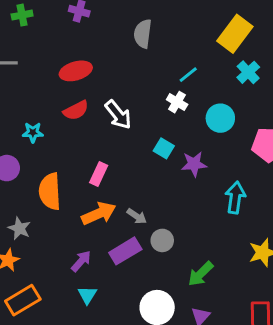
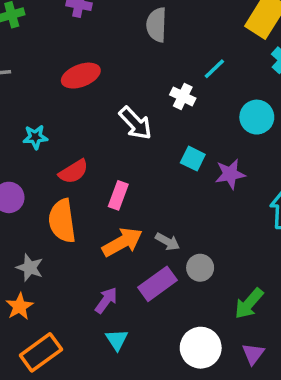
white cross: (177, 102) -> (183, 96), moved
red semicircle: (76, 110) -> (74, 172), moved
cyan star: (33, 132) -> (35, 137), moved

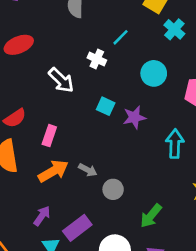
purple rectangle: (157, 284) -> (77, 228), moved

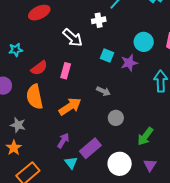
white cross: (97, 59) -> (99, 20), turned -32
cyan circle: (154, 73) -> (144, 42), moved
pink rectangle: (49, 136) -> (66, 71), moved
gray arrow: (88, 170) -> (103, 91), moved

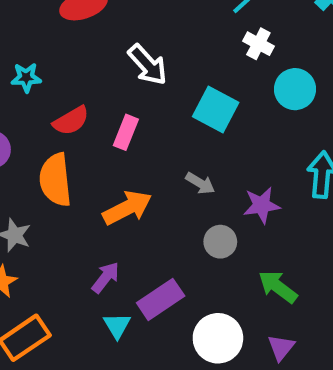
white cross: (99, 20) -> (258, 44), moved, turned 32
cyan square: (107, 55) -> (216, 110), size x1.5
purple star: (129, 63) -> (262, 205), moved
green arrow: (145, 136) -> (278, 287), turned 84

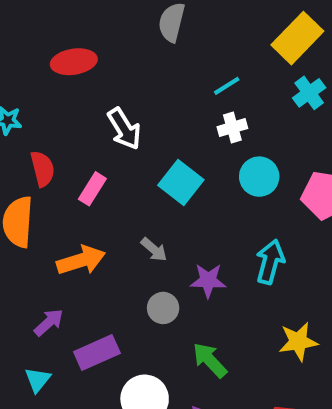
white cross: (258, 44) -> (232, 128), turned 36
red semicircle: (71, 121) -> (43, 169), turned -84
cyan triangle: (117, 326) -> (38, 380), moved

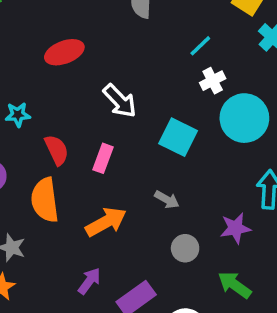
cyan circle: (259, 177) -> (244, 118), size x1.4
purple star: (208, 280) -> (235, 228), moved

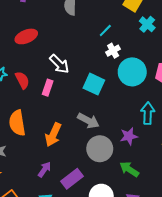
red semicircle: (57, 150) -> (22, 80), moved
pink rectangle: (103, 158) -> (48, 88), moved
gray arrow: (167, 200) -> (88, 121), size x1.5
orange arrow: (106, 222) -> (53, 135), turned 145
gray circle: (185, 248) -> (100, 149), size x1.6

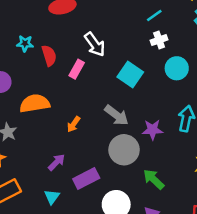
cyan circle: (132, 72) -> (177, 68), size x0.7
orange semicircle: (17, 123) -> (35, 103), turned 80
orange arrow: (53, 135) -> (74, 124), size x0.6
purple star: (129, 136) -> (153, 130), moved

